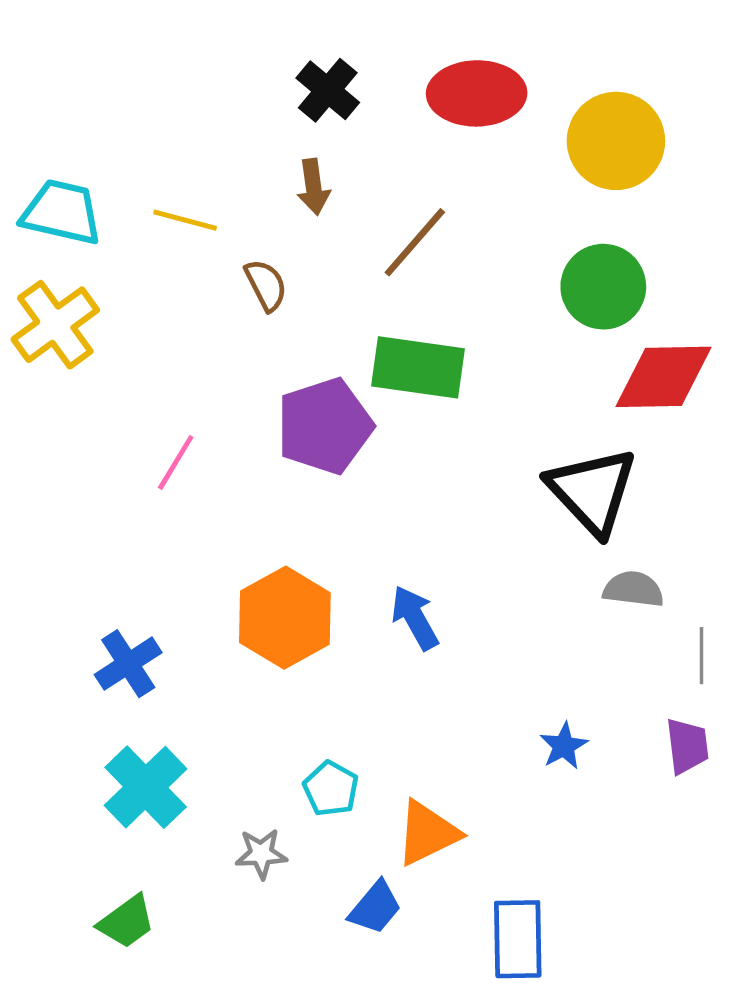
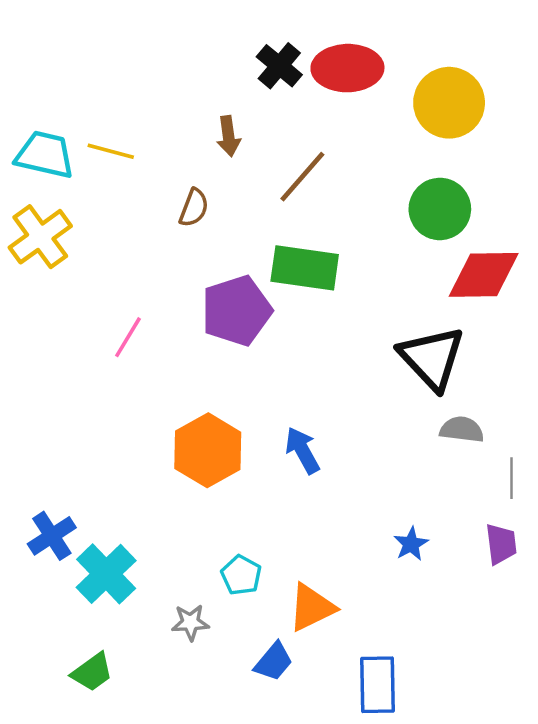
black cross: (328, 90) -> (279, 66), moved
yellow line: (185, 220) -> (111, 151), moved
brown semicircle: (266, 285) -> (194, 208), turned 48
blue cross: (128, 664) -> (52, 536), moved

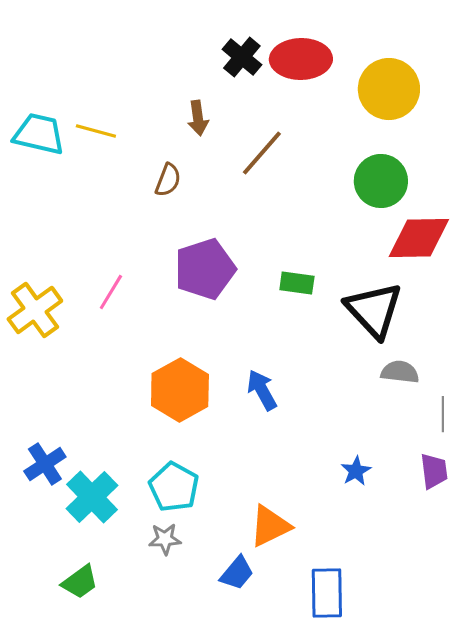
yellow cross: (40, 237) -> (35, 310), moved
green rectangle: (305, 268) -> (297, 283), moved, size x0.6
cyan pentagon: (241, 575) -> (174, 487), moved, size x1.4

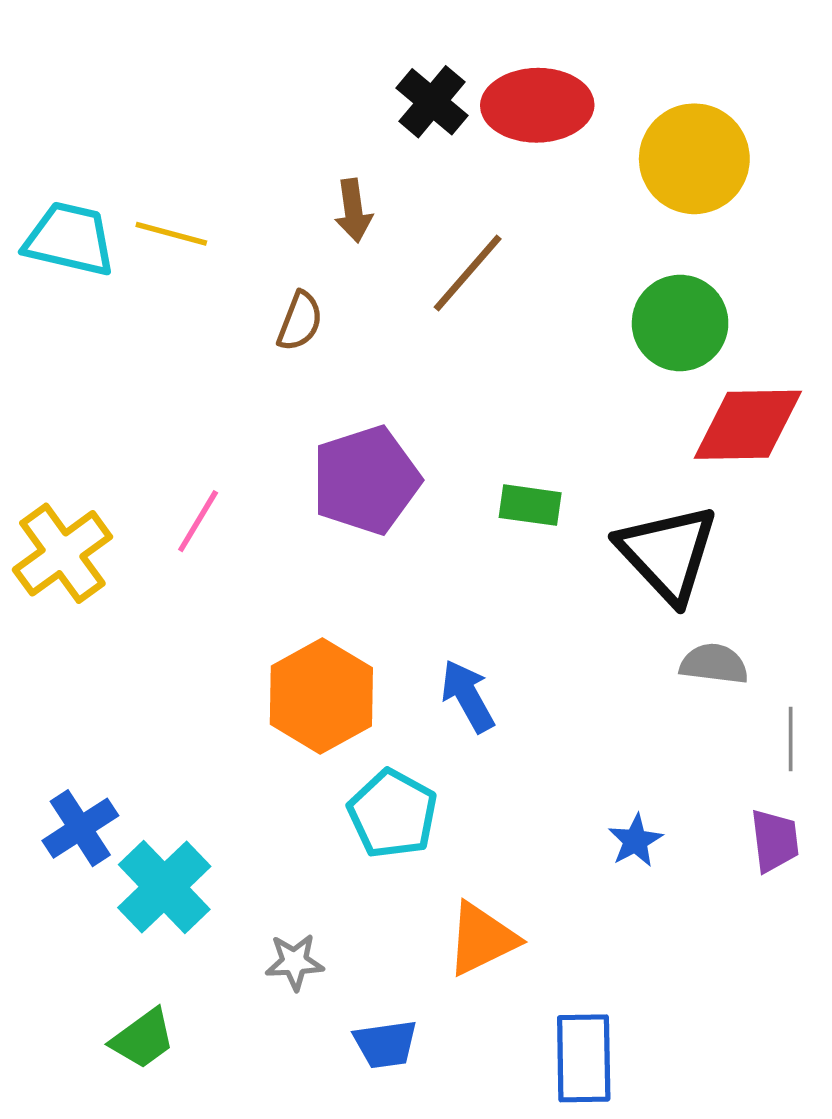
cyan pentagon: (174, 487) -> (393, 814), moved
blue trapezoid: (237, 573) -> (386, 1044), moved, turned 42

